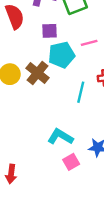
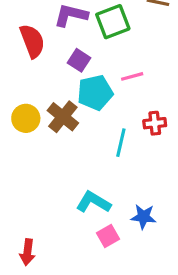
purple square: (49, 31) -> (79, 60), turned 35

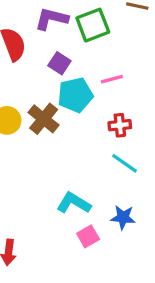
red cross: (155, 123) -> (120, 125), moved
cyan line: (121, 143) -> (125, 163), moved, turned -68

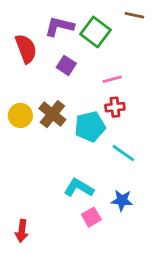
green square: (93, 25) -> (96, 32), turned -32
cyan pentagon: (75, 95) -> (90, 127), moved
red cross: (120, 125) -> (115, 107), moved

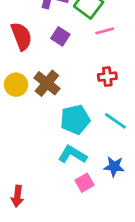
red semicircle: (26, 49) -> (21, 36), moved
pink line: (112, 79) -> (105, 31), moved
cyan pentagon: (90, 127) -> (75, 120), moved

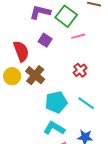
red semicircle: (21, 36) -> (21, 51), moved
red cross: (107, 77) -> (80, 70), turned -32

